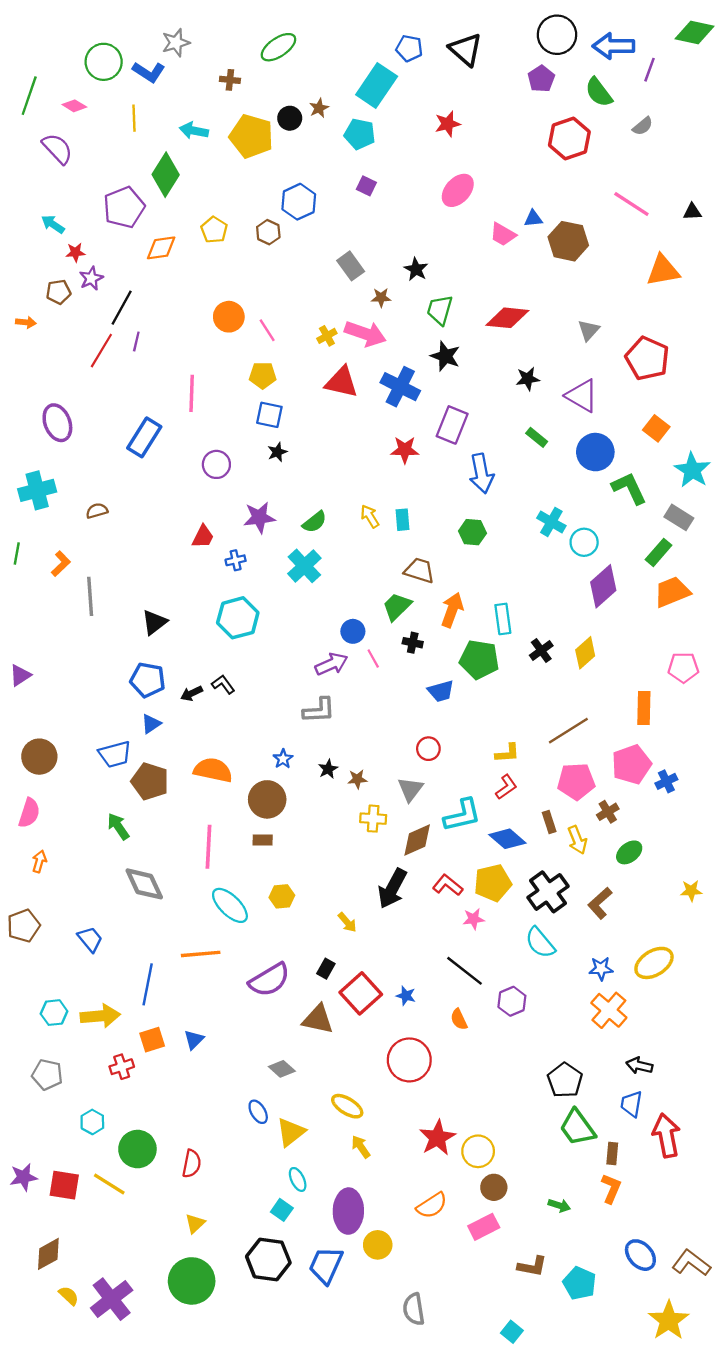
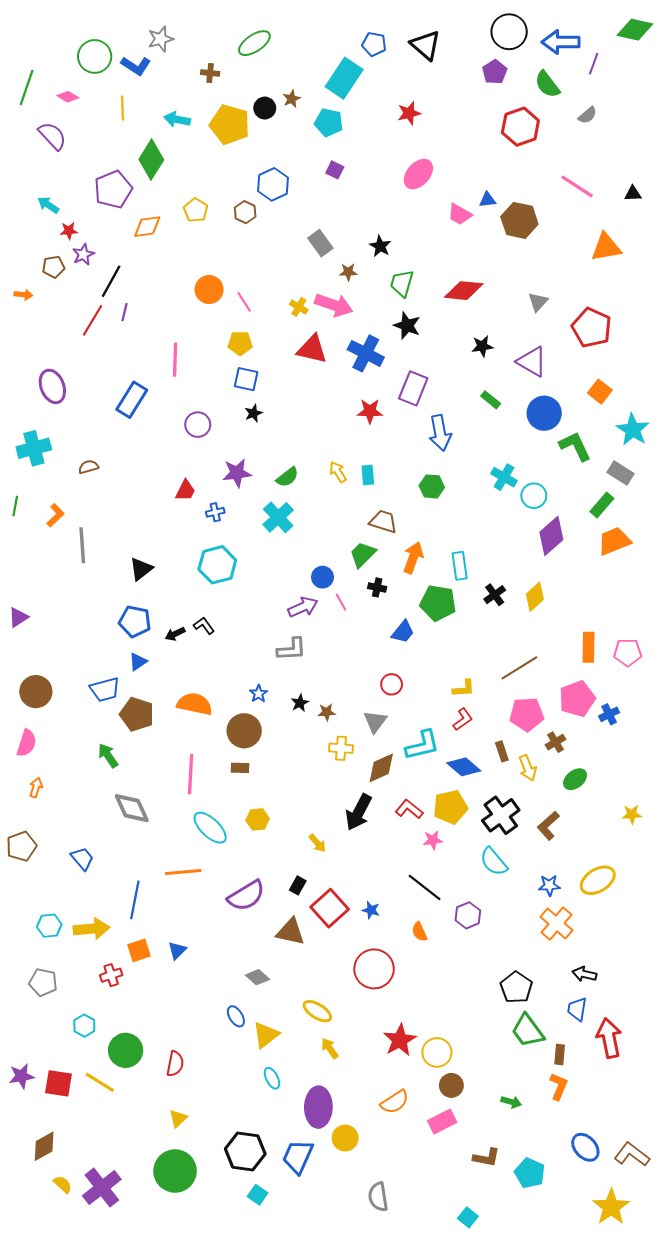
yellow cross: (327, 336) -> (299, 307), turned -30
pink pentagon: (683, 667) -> (628, 652), moved
blue trapezoid: (441, 691) -> (403, 632), turned -35
cyan square: (282, 1210) -> (258, 1195), moved

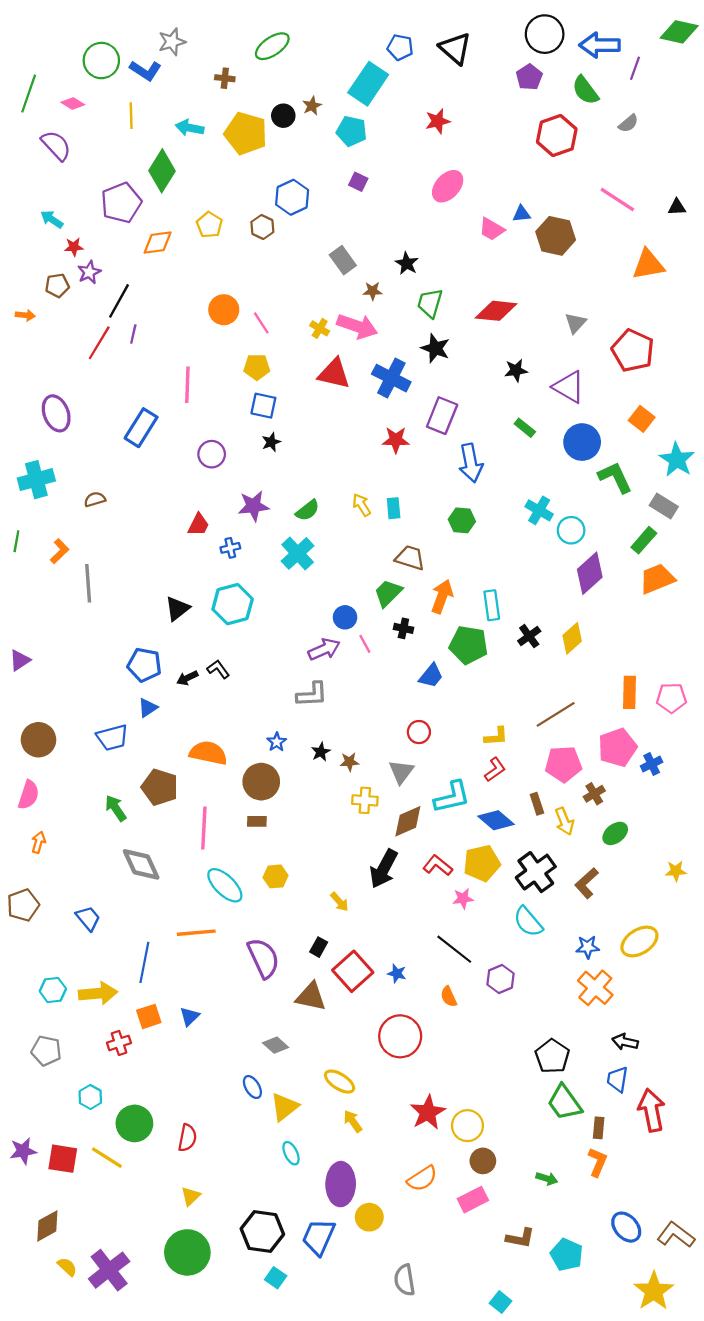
black triangle: (141, 569) -> (177, 609), moved
brown pentagon: (137, 714) -> (160, 787), moved
purple semicircle: (246, 896) -> (263, 958), turned -84

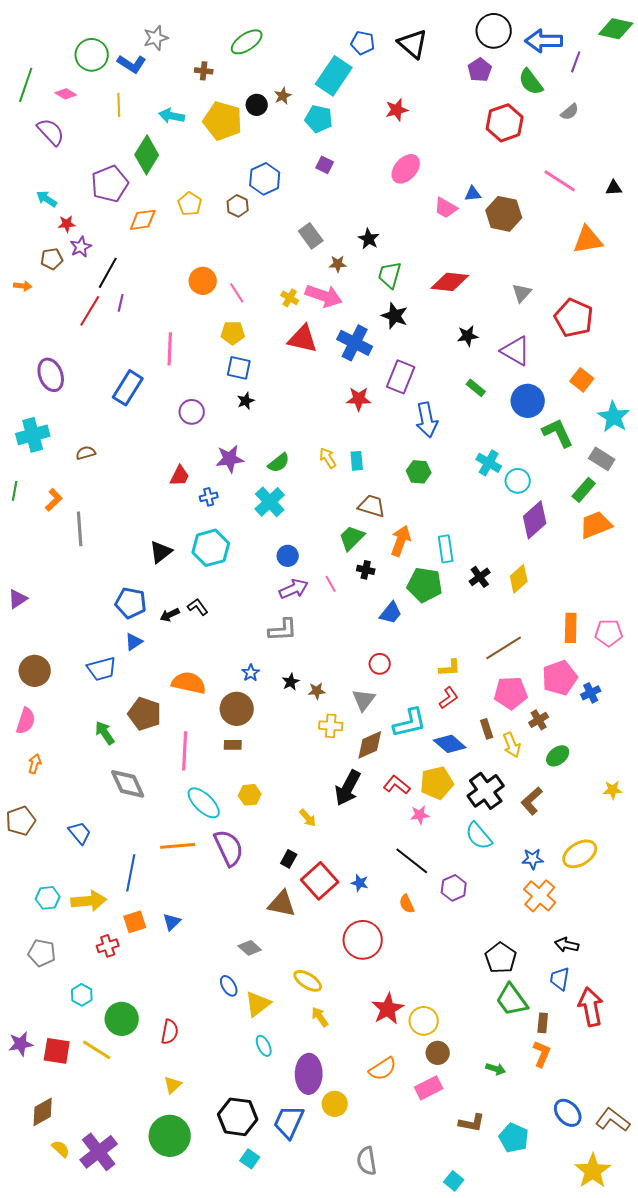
blue circle: (345, 617) -> (288, 556), moved
purple semicircle: (263, 958) -> (229, 848), moved

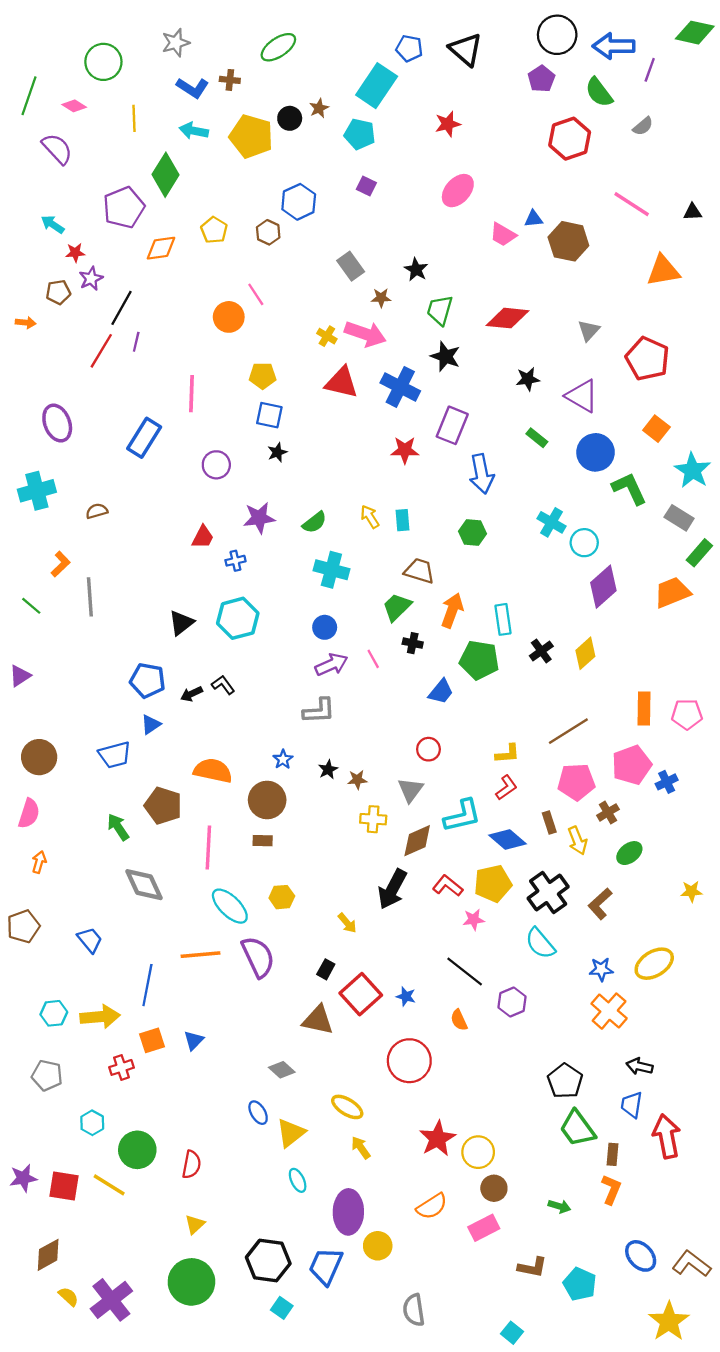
blue L-shape: (132, 64) -> (193, 88), moved
pink line: (237, 293) -> (256, 294), moved
green rectangle: (584, 490) -> (699, 553), moved
green line: (15, 491) -> (31, 606), moved, turned -60
cyan cross: (270, 502) -> (331, 570), moved, turned -32

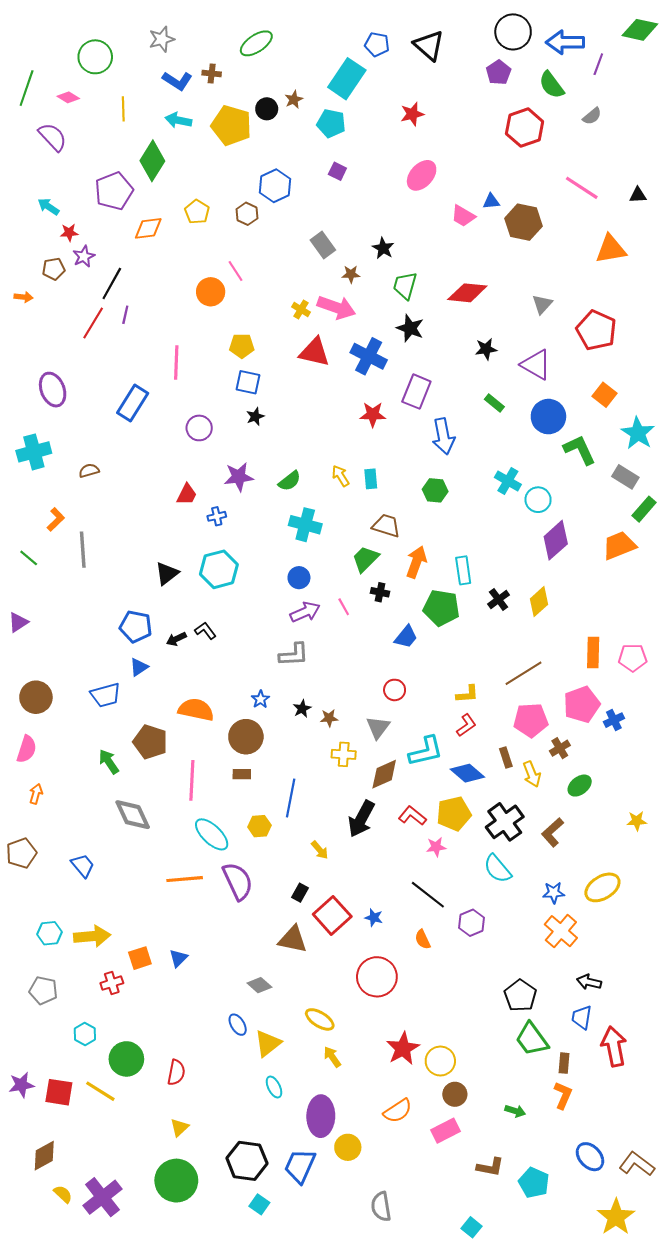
blue line: (147, 985) -> (291, 798), moved

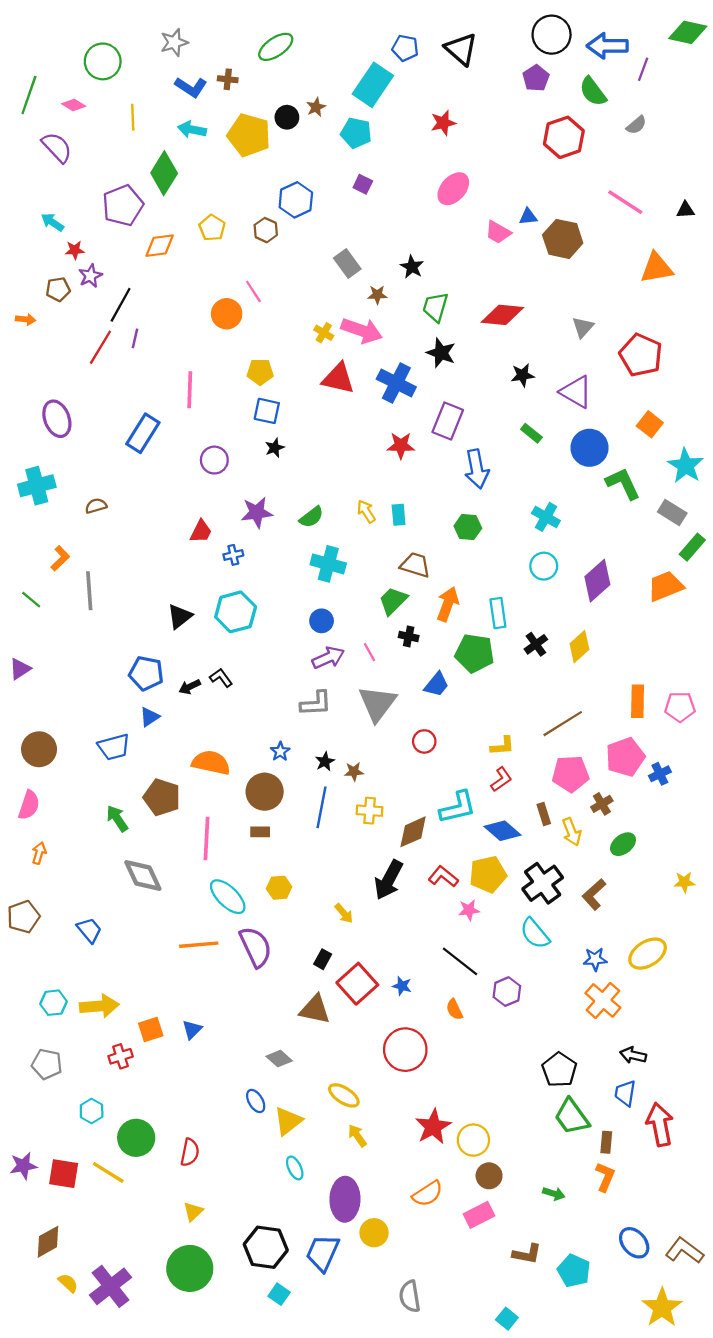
cyan circle: (538, 500) -> (544, 566), moved
gray triangle: (378, 727) -> (377, 703), moved, size x1.5
blue line: (291, 798) -> (322, 807), moved

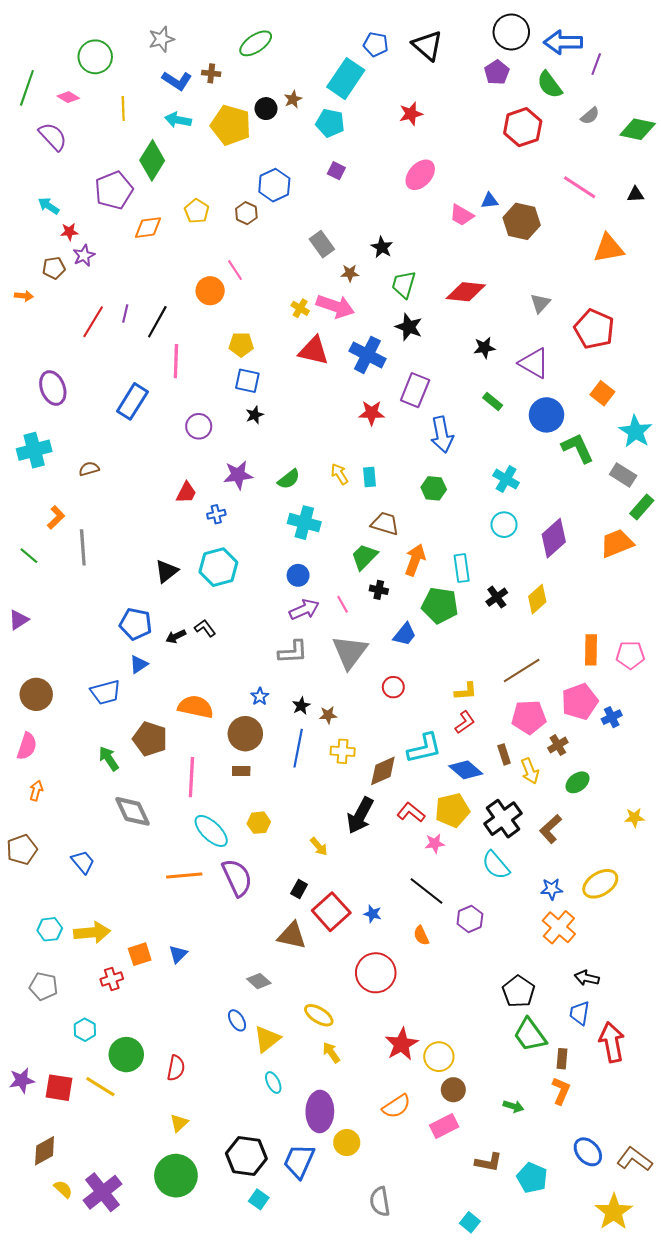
green diamond: (688, 32) -> (638, 129), moved
black line: (121, 305) -> (157, 322), moved

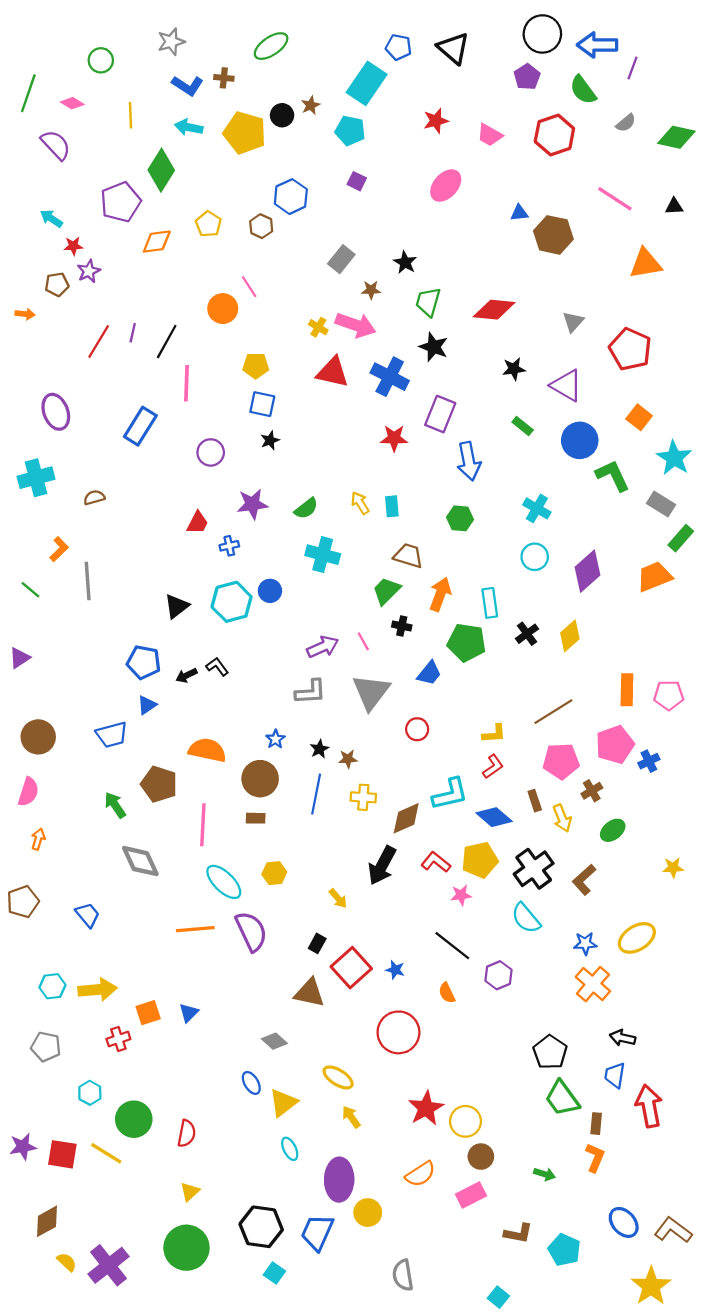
green circle: (95, 57) -> (101, 60), size x0.7
pink trapezoid: (462, 215) -> (490, 135), moved
gray rectangle: (322, 244) -> (341, 259), turned 75
blue circle: (298, 575) -> (270, 591), moved

